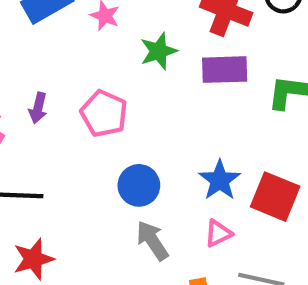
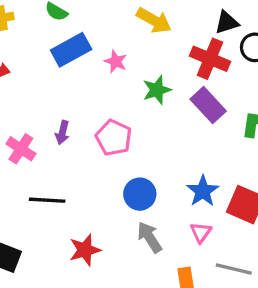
purple rectangle: (225, 70) -> (208, 105), turned 48
pink triangle: (218, 233) -> (201, 232), turned -30
red star: (33, 259) -> (85, 250), moved

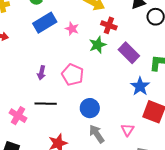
red cross: (210, 59) -> (109, 25), moved, size x0.7
pink cross: (21, 149) -> (18, 116), moved
blue star: (203, 191) -> (140, 86), moved
black line: (47, 200) -> (46, 104), moved

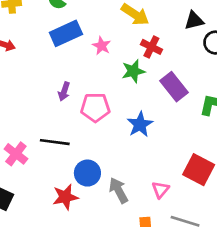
purple arrow: (42, 73) -> (64, 91), moved
pink pentagon: (73, 75) -> (95, 107), turned -30
blue star: (140, 86) -> (140, 124), moved
blue circle: (90, 108) -> (87, 173), moved

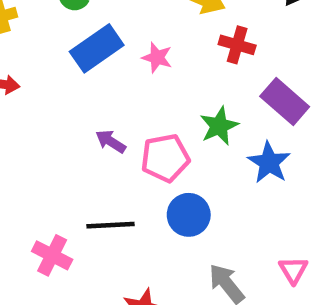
green star: (133, 71) -> (219, 126), moved
purple arrow: (64, 91) -> (111, 142), turned 114
blue star: (140, 124) -> (269, 163), moved
blue circle: (87, 173) -> (189, 215), moved

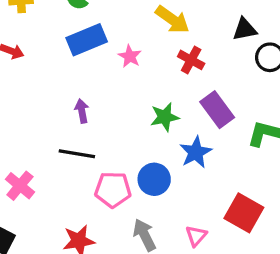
purple arrow: (111, 142) -> (82, 111), turned 35
pink pentagon: (165, 158) -> (113, 190), moved
blue circle: (189, 215) -> (154, 179), moved
black line: (111, 225) -> (77, 154), moved

